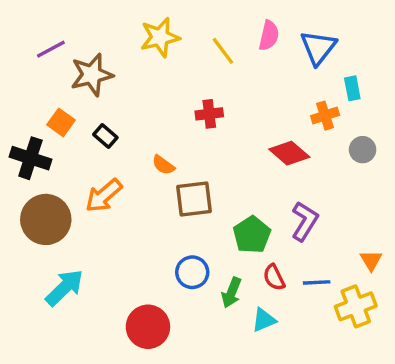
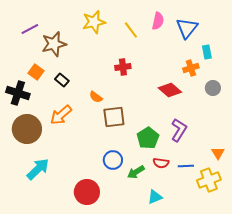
red semicircle: (274, 277) -> (161, 163), turned -56
green arrow: (231, 293) -> (136, 172), turned 36
cyan triangle: (264, 320) -> (155, 197), moved

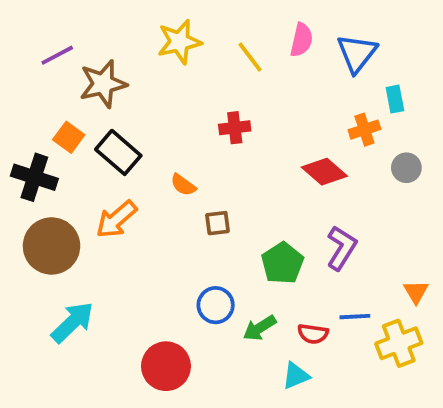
black rectangle: (62, 80) -> (118, 152), size x1.6
brown square: (114, 117) -> (218, 223), size x0.6
red semicircle: (161, 163) -> (313, 334), moved

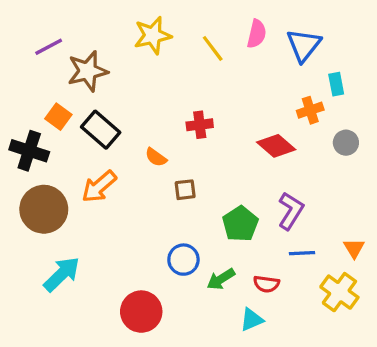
red cross: (235, 128) -> (200, 125), moved
blue line: (355, 317) -> (302, 253), moved
yellow cross: (399, 343) -> (339, 292), turned -33

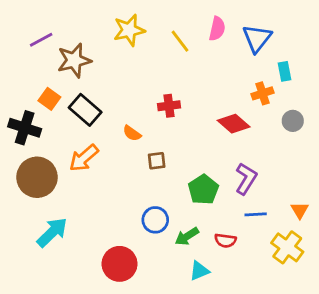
cyan triangle: (252, 320) -> (199, 271), moved

